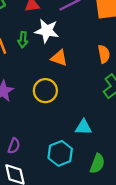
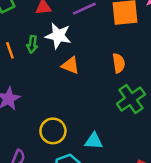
yellow circle: (45, 91) -> (53, 131), moved

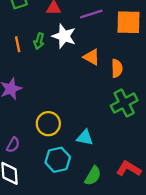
orange triangle: (70, 65) -> (92, 57), moved

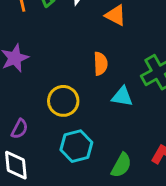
orange semicircle: (117, 68) -> (101, 64), moved
cyan triangle: (85, 138) -> (122, 96), moved

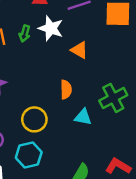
cyan hexagon: (76, 146) -> (29, 155), moved

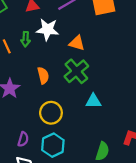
orange semicircle: (66, 90) -> (43, 76), moved
green cross: (113, 98) -> (76, 71), moved

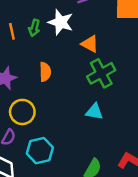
green cross: (76, 71) -> (101, 73), moved
yellow circle: (51, 113) -> (22, 112), moved

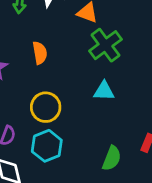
yellow circle: (22, 112) -> (46, 107), moved

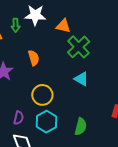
cyan triangle: (104, 91) -> (81, 79), turned 35
green semicircle: (112, 158) -> (81, 127), moved

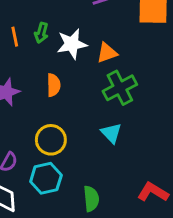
white star: (35, 15) -> (72, 44), moved, turned -30
orange triangle: (63, 26) -> (107, 53), turned -49
green semicircle: (81, 127) -> (91, 199), turned -36

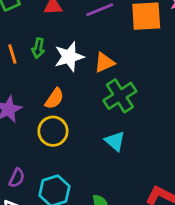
orange semicircle: (54, 85) -> (54, 99), turned 40
yellow circle: (51, 140) -> (53, 131), moved

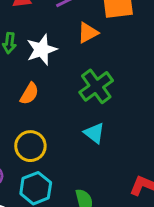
orange triangle: (104, 63) -> (88, 33), moved
yellow circle: (53, 131) -> (30, 146), moved

